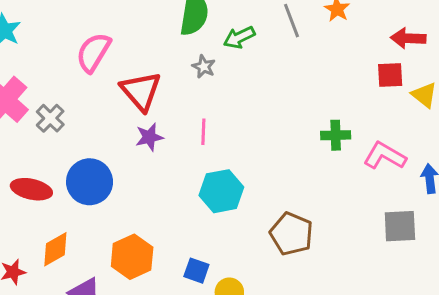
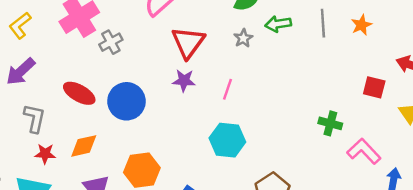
red square: (390, 75) -> (374, 87), moved

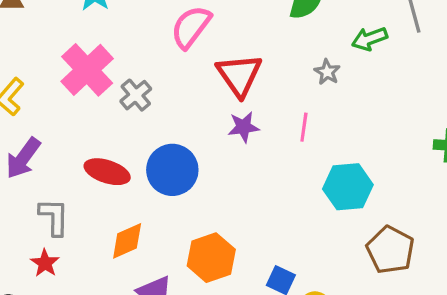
green arrow: (278, 24) -> (369, 39), moved
gray star: (243, 38) -> (327, 72), moved
cyan hexagon: (227, 140) -> (348, 187), moved
red star: (45, 154) -> (45, 263), moved, turned -30

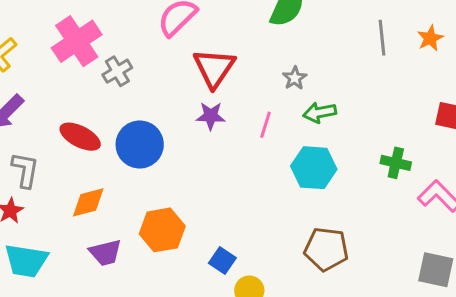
green arrow: (369, 39) -> (320, 112), moved
cyan hexagon: (348, 187) -> (314, 168), moved
brown pentagon: (390, 250) -> (326, 249), turned -30

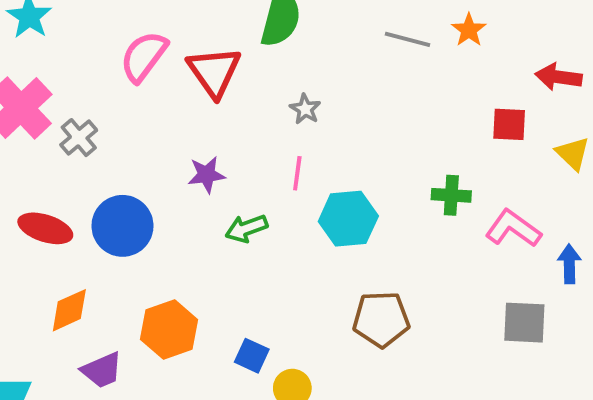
gray line: (382, 38) -> (408, 39), turned -60
red triangle: (214, 68) -> (214, 72), moved
green arrow: (320, 112) -> (246, 228), moved
pink line: (266, 125) -> (297, 173), moved

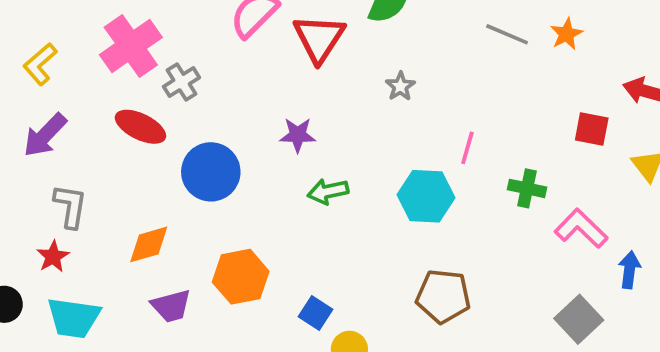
pink line: (297, 173) -> (467, 148), moved
red ellipse: (45, 228) -> (140, 127), moved
gray square: (524, 323) -> (579, 319), turned 36

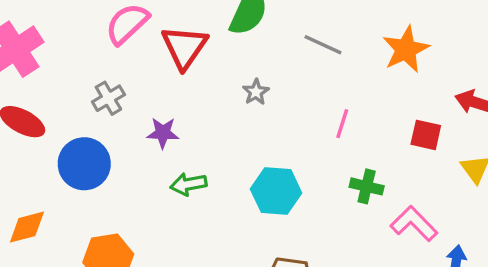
gray line: (507, 34) -> (323, 45), moved
orange star: (567, 34) -> (406, 49), size x1.6
gray cross: (182, 82) -> (108, 98), moved
pink line: (467, 148) -> (342, 124), moved

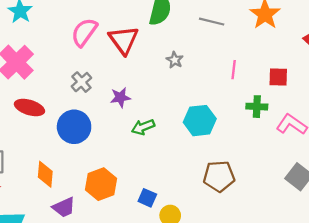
red square: (426, 135) -> (278, 77), moved
orange diamond: (27, 227) -> (45, 174), turned -60

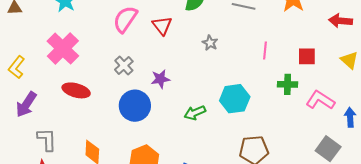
red triangle: (124, 40) -> (162, 26), size x0.7
blue circle: (74, 127) -> (135, 106), moved
green arrow: (143, 127) -> (195, 113), moved

